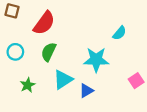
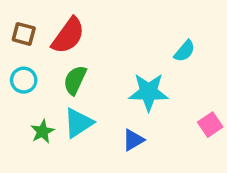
brown square: (12, 11) -> (24, 34), moved
cyan triangle: (63, 80) -> (78, 123), moved

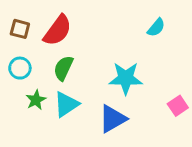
cyan semicircle: (185, 51) -> (156, 28), moved
green star: (42, 131) -> (36, 100), moved
blue triangle: (133, 140) -> (113, 119), size x1.5

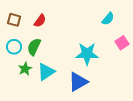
red semicircle: (58, 30) -> (40, 21), size x0.6
green semicircle: (63, 68) -> (34, 47), moved
pink square: (178, 106) -> (122, 43), moved

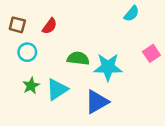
cyan semicircle: (108, 19) -> (132, 14), moved
cyan circle: (14, 47) -> (27, 52), moved
green semicircle: (34, 47) -> (78, 58), moved, turned 72

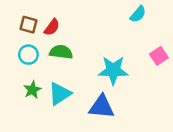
brown square: (17, 25) -> (28, 25), moved
green semicircle: (78, 58) -> (61, 52), moved
blue triangle: (97, 102) -> (102, 107), turned 35

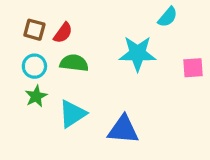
pink square: (159, 56) -> (193, 68), turned 30
cyan star: (113, 70) -> (138, 53), moved
green star: (32, 90) -> (36, 96), moved

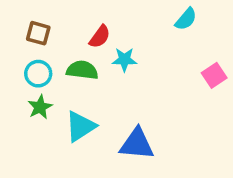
red semicircle: (63, 33) -> (100, 37), moved
cyan star: (138, 53) -> (124, 60), moved, size x0.6
pink square: (193, 68) -> (214, 75), turned -30

